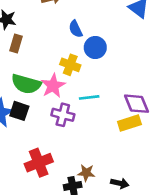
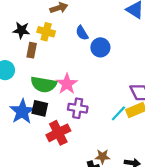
yellow cross: (70, 65) -> (46, 32), moved
cyan line: (89, 97) -> (118, 113), moved, turned -35
red cross: (39, 163) -> (58, 133), moved

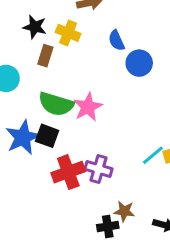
purple cross: (78, 108) -> (99, 169), moved

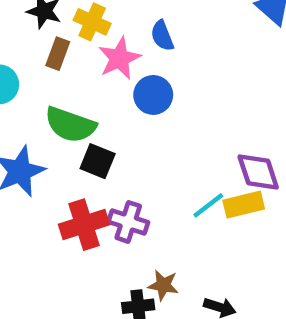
blue circle: (139, 63) -> (153, 95), moved
pink star: (88, 107) -> (119, 58), moved
black square: (47, 136) -> (98, 161), moved

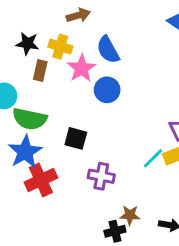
blue semicircle: (162, 36) -> (108, 50), size x1.4
green semicircle: (70, 125) -> (30, 119), moved
red cross: (84, 225) -> (41, 180), moved

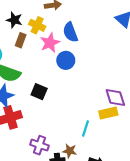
cyan line: (153, 158) -> (85, 129), moved, turned -35
purple cross: (101, 176) -> (39, 145), moved

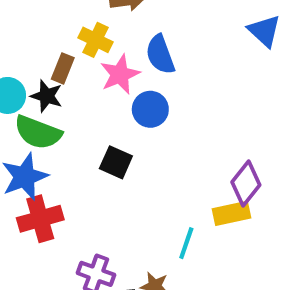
black star: (14, 20) -> (47, 96), moved
black square: (39, 92) -> (116, 162), moved
purple diamond: (115, 98) -> (246, 184), turned 55

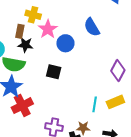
blue semicircle: (160, 55) -> (92, 27), moved
black star: (47, 96) -> (25, 45), moved
yellow rectangle: (231, 213) -> (115, 102), moved

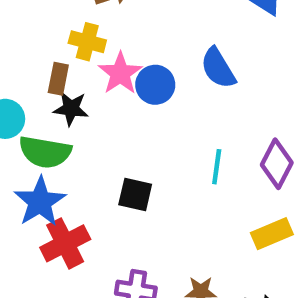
blue circle: (65, 43) -> (155, 85), moved
black square: (54, 72) -> (135, 195), moved
cyan line: (95, 104) -> (217, 167), moved

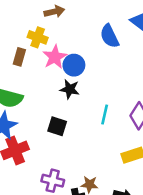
blue semicircle: (218, 68) -> (109, 36), moved
black star: (71, 109) -> (70, 89), moved

